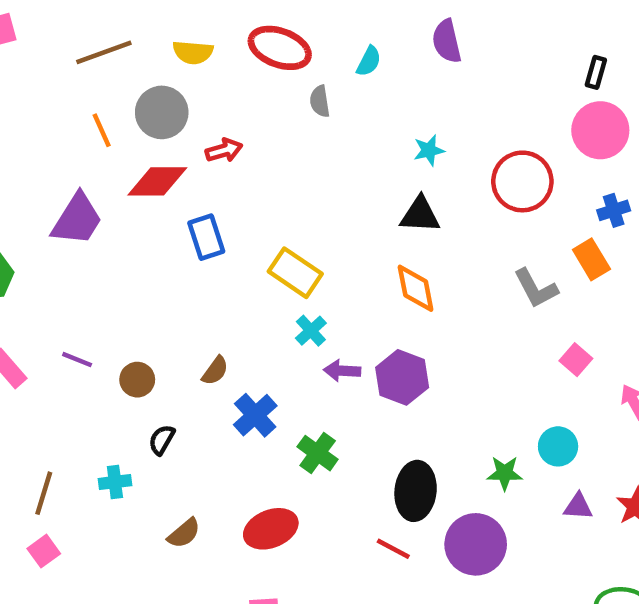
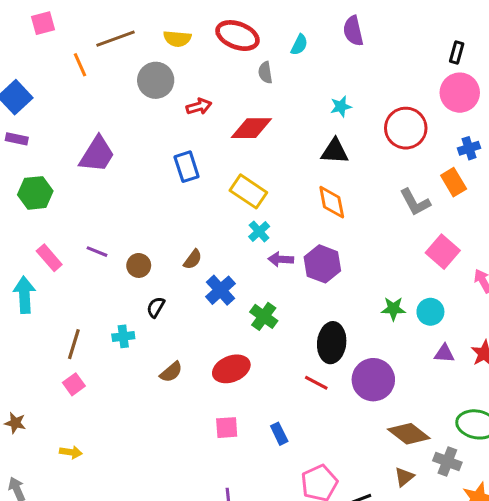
orange line: (102, 130) -> (80, 65), moved
red diamond: (157, 181) -> (251, 128), moved
pink square: (576, 360) -> (443, 252), size x1.5
green star: (505, 473) -> (393, 309), moved

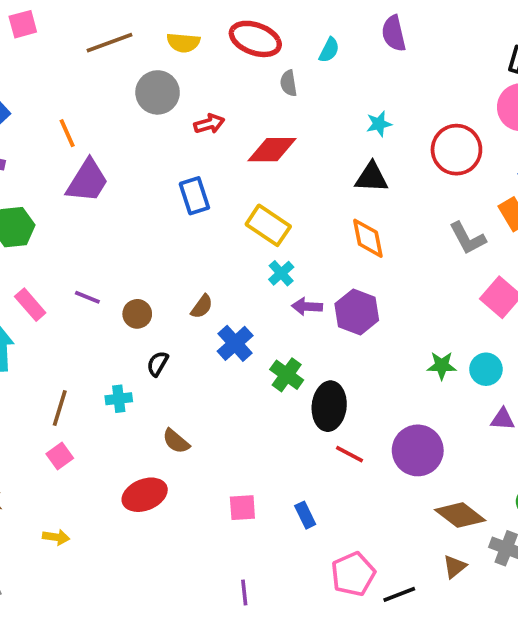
orange line: (80, 65) -> (67, 133), moved
black ellipse: (332, 343) -> (329, 406), moved
red ellipse: (231, 369) -> (145, 495), moved
brown semicircle: (171, 372) -> (176, 441), turned 80

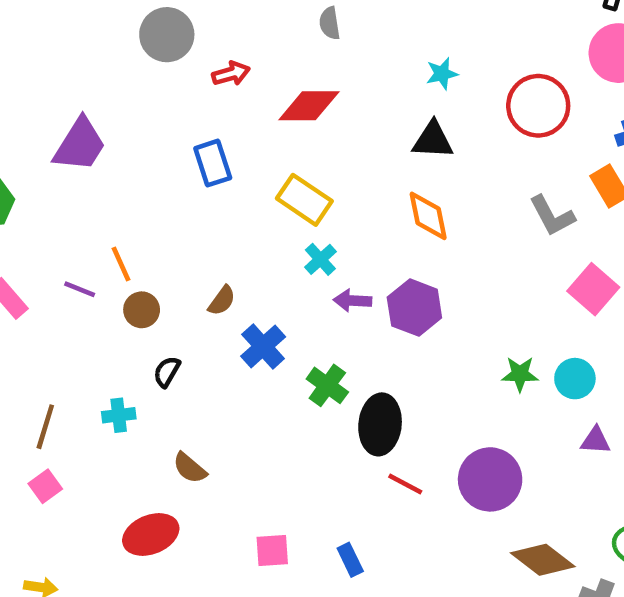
orange line: (67, 133) -> (121, 264), moved

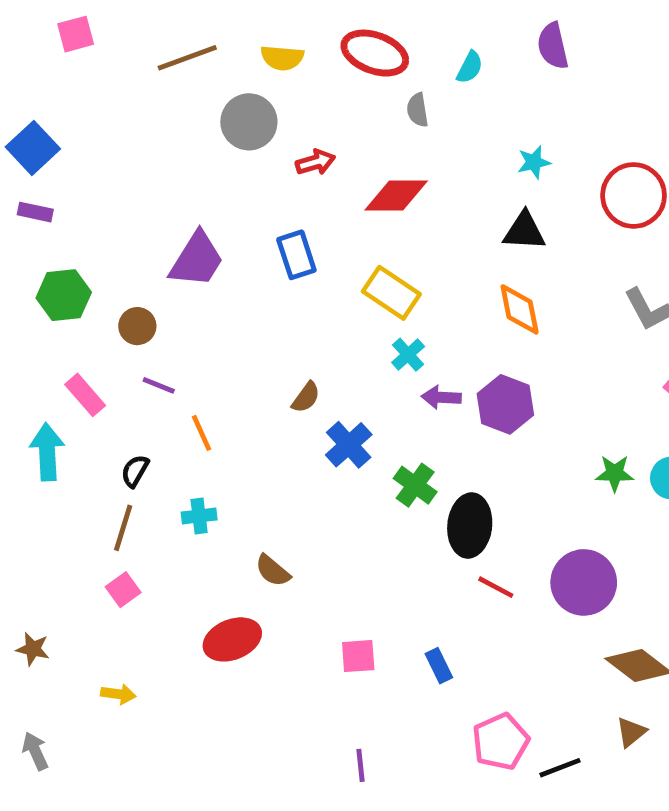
purple trapezoid: (80, 145) -> (197, 260), moved
orange line: (121, 264) -> (201, 433), moved
brown circle: (142, 310) -> (137, 326), moved
black semicircle: (167, 372) -> (135, 471), moved

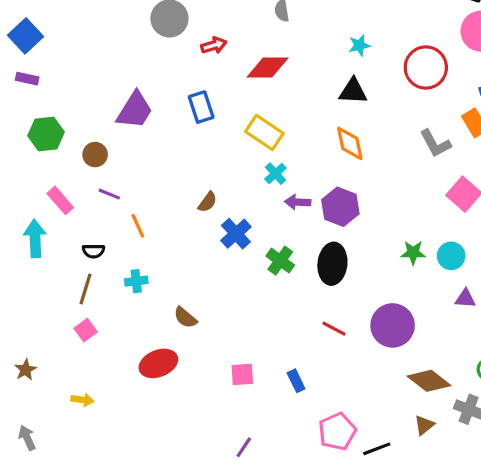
black semicircle: (135, 471) -> (94, 251), turned -120
black ellipse: (470, 525) -> (332, 264), moved
brown star: (33, 649) -> (25, 370), turned 30
purple line: (361, 765) -> (244, 447), turned 40

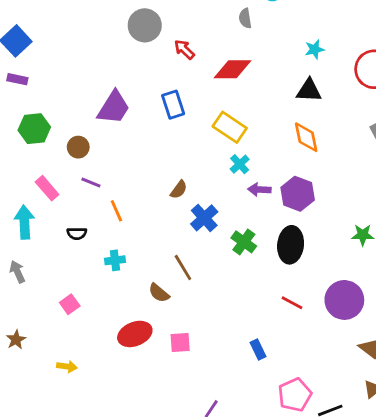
red arrow: (214, 45) -> (184, 49), turned -120
brown line: (86, 289) -> (183, 267), moved, turned -48
pink square: (242, 374) -> (180, 342), moved
gray arrow: (27, 438) -> (17, 272), moved

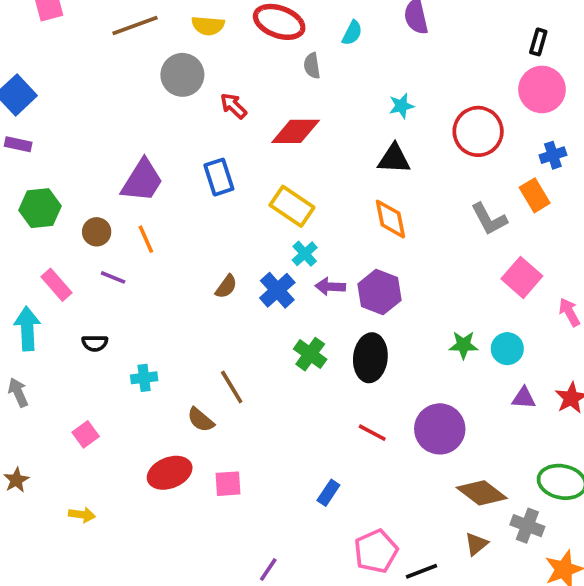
orange line: (116, 211) -> (146, 239), moved
blue cross: (204, 218) -> (277, 290), moved
blue rectangle: (258, 350) -> (328, 493), turned 60

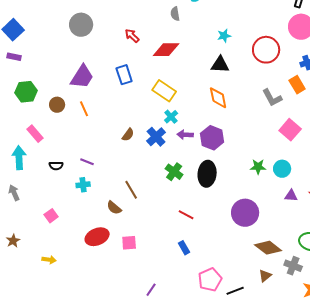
gray circle: (182, 75) -> (81, 25), moved
purple line: (113, 277) -> (87, 162), moved
red line: (372, 433) -> (186, 215), moved
blue rectangle: (328, 493) -> (184, 248), turned -64

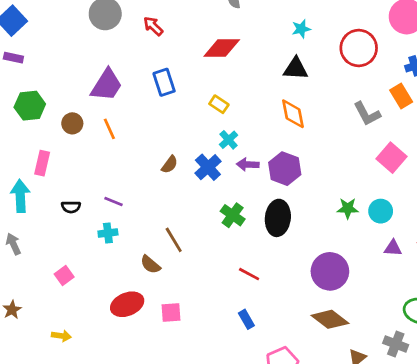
red arrow: (132, 36) -> (153, 26), moved
yellow rectangle: (164, 91) -> (219, 104), size x0.6
pink rectangle: (35, 134) -> (42, 163), turned 54
brown diamond: (268, 248) -> (330, 319), moved

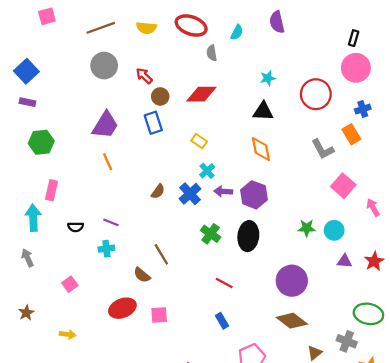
brown circle: (72, 123) -> (160, 96), moved

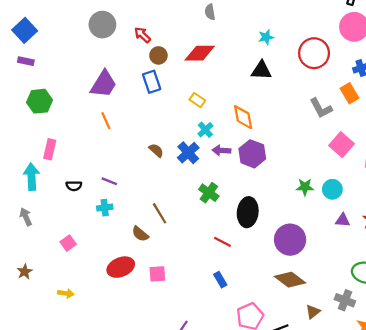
orange diamond: (261, 149) -> (243, 117), moved
brown semicircle: (158, 191) -> (156, 150), turned -84
black ellipse: (248, 236) -> (248, 212), moved

